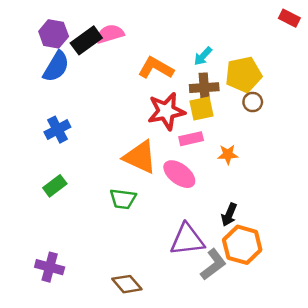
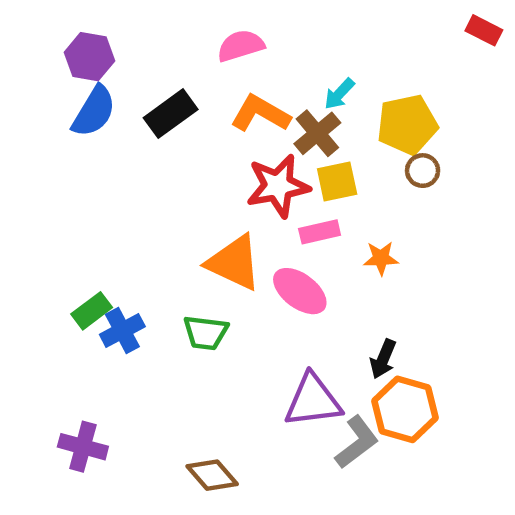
pink semicircle: (110, 34) -> (241, 46), moved
black rectangle: (86, 40) -> (171, 114), moved
brown cross: (204, 88) -> (317, 133), moved, turned -36
blue cross: (57, 130) -> (122, 331), moved

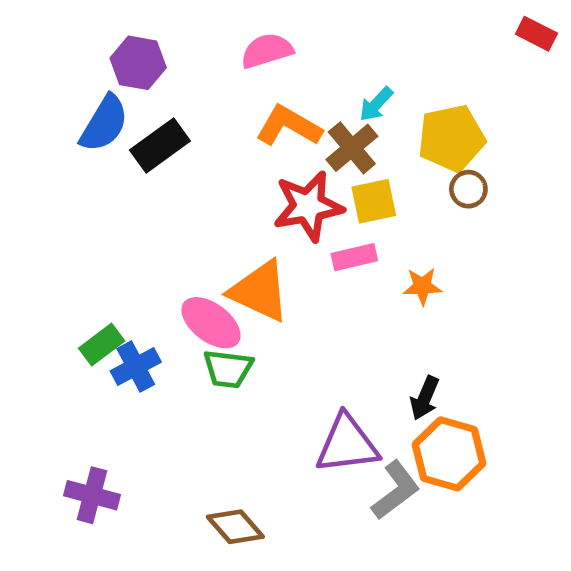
purple hexagon: (89, 57) -> (138, 63), moved
black rectangle: (171, 114) -> (160, 145), moved
pink ellipse: (300, 291) -> (211, 323), moved

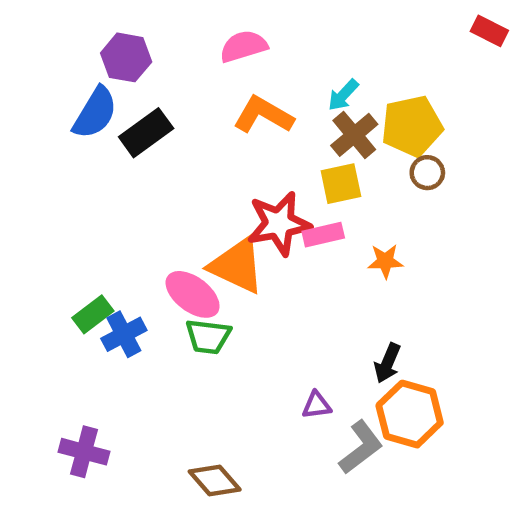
brown cross: (352, 148) -> (354, 135), moved
red star: (308, 206) -> (279, 224), moved
purple triangle: (347, 444) -> (317, 405), size x0.5

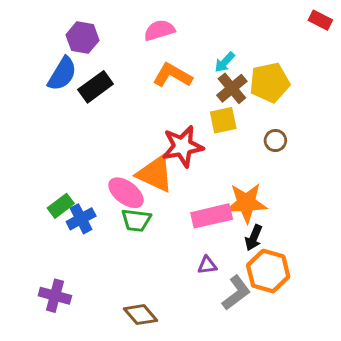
brown circle: (427, 173) -> (275, 141), moved
pink rectangle: (323, 235) -> (212, 216), moved, size x1.5
orange star: (385, 261) -> (246, 203), moved, size x1.8

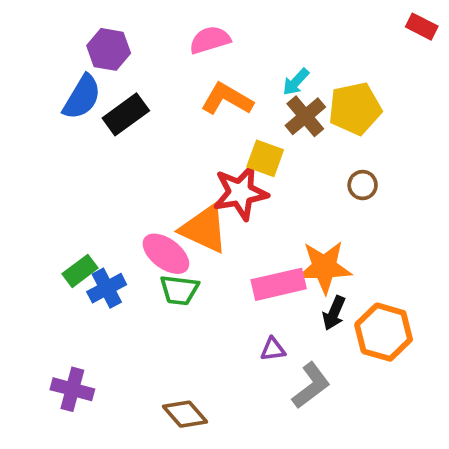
yellow square: (223, 120) -> (265, 158), moved, turned 32
orange hexagon: (268, 271) -> (384, 332), moved

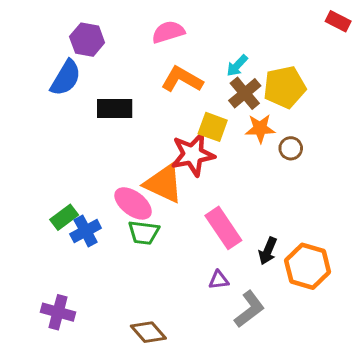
black rectangle: (126, 114) -> (115, 109), moved, turned 36
orange star: (324, 267) -> (260, 128), moved, size x0.7
pink rectangle: (279, 284) -> (223, 228), turned 69

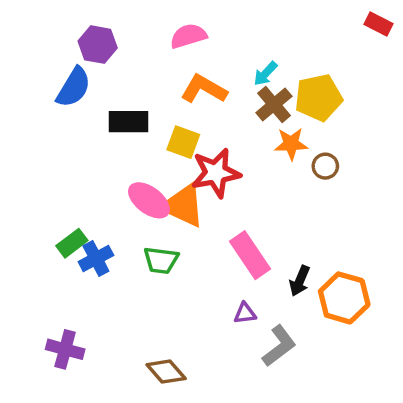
yellow square: (213, 127) -> (183, 142), moved
pink ellipse: (133, 203) -> (149, 200), moved

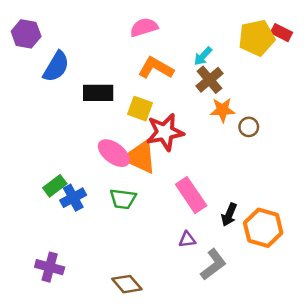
red rectangle: (378, 24) -> (281, 33), moved
purple hexagon: (98, 45) -> (26, 34), moved
yellow pentagon: (318, 98) -> (257, 38), moved

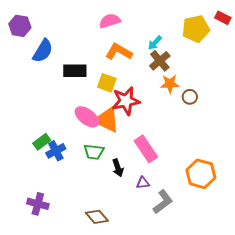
red rectangle: (281, 33) -> (223, 18), moved
black arrow: (229, 215) -> (118, 168), moved, turned -42

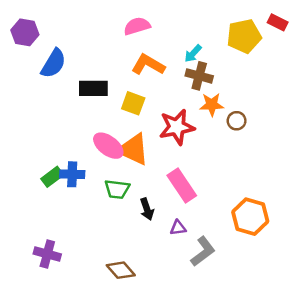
brown cross: (160, 61) -> (199, 76), turned -35
red star: (126, 101) -> (177, 127), moved
blue cross: (56, 151) -> (72, 174), moved, turned 30

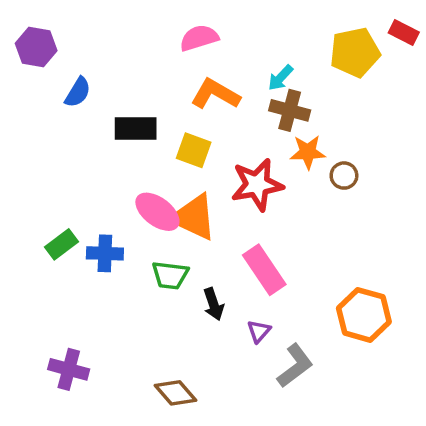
blue semicircle: (54, 63) -> (78, 92), size x0.7
green rectangle: (52, 177) -> (61, 244), moved
purple triangle: (178, 228) -> (259, 331), turned -42

